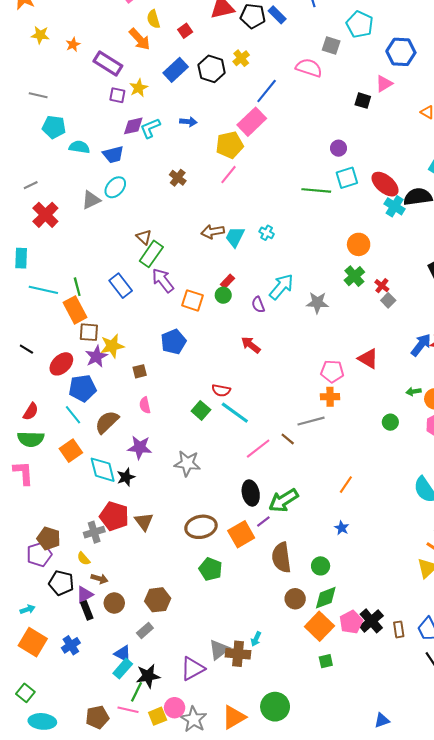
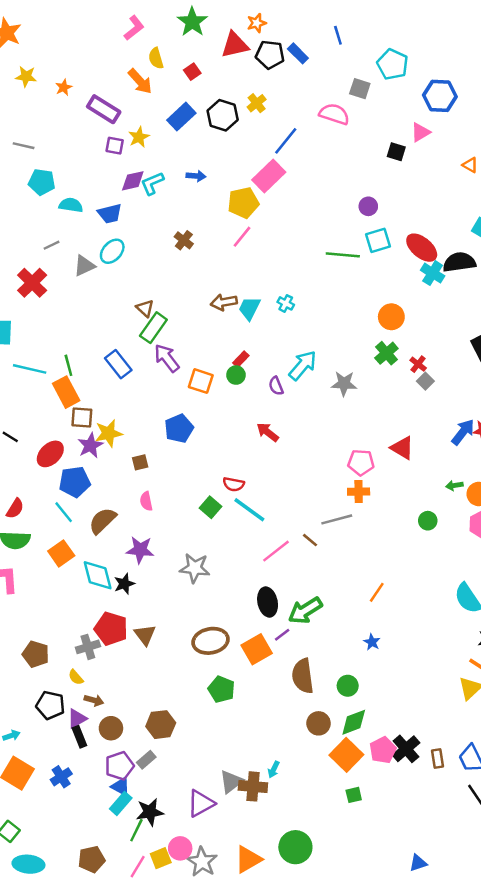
gray line: (31, 185) -> (52, 245), moved
purple pentagon: (39, 554) -> (119, 766), moved
pink line: (128, 710) -> (138, 867), moved, turned -72

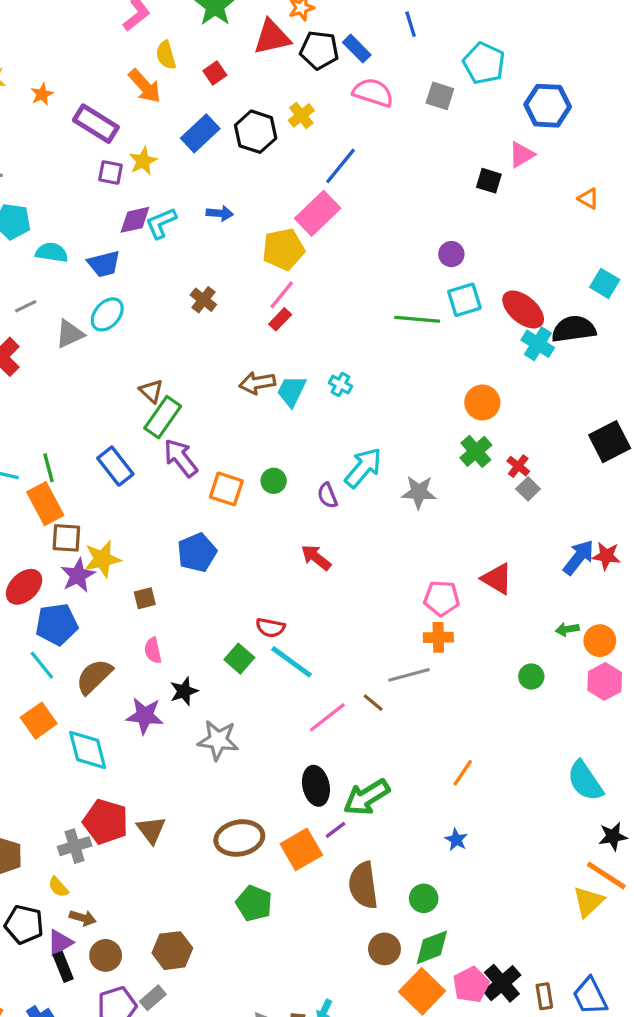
pink semicircle: (334, 114) -> (373, 93), moved
red rectangle: (241, 359) -> (280, 319), moved
black star: (124, 584) -> (184, 691), moved

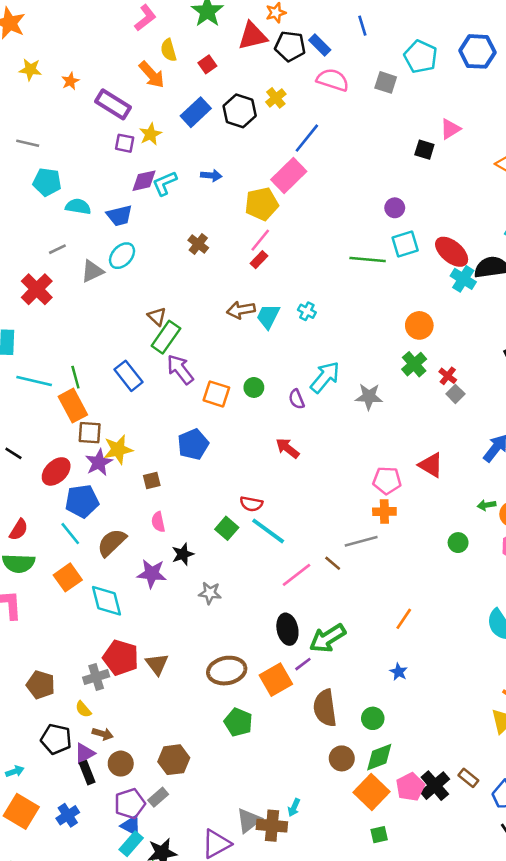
blue hexagon: (548, 106) -> (477, 51), moved
gray star: (218, 740) -> (210, 593), size x0.7
brown rectangle: (544, 996) -> (468, 778), moved, turned -42

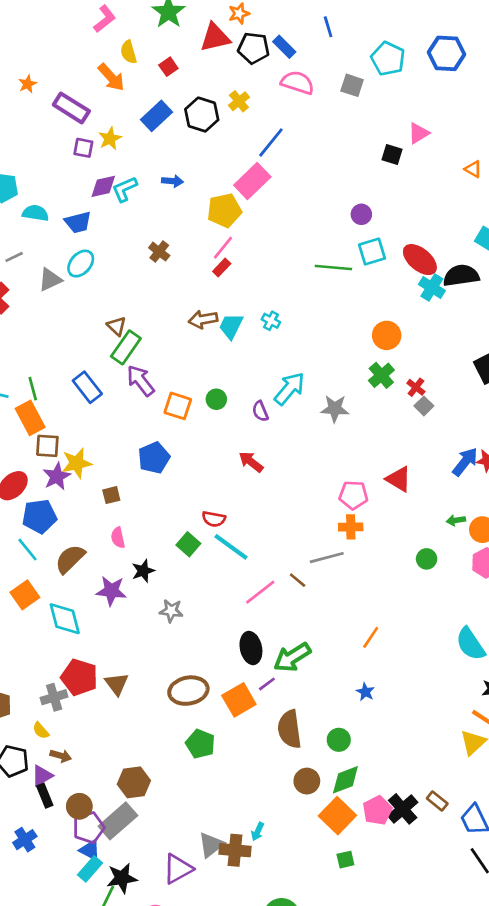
brown circle: (121, 764) -> (79, 806), moved
gray rectangle: (158, 797) -> (118, 821), size x1.8

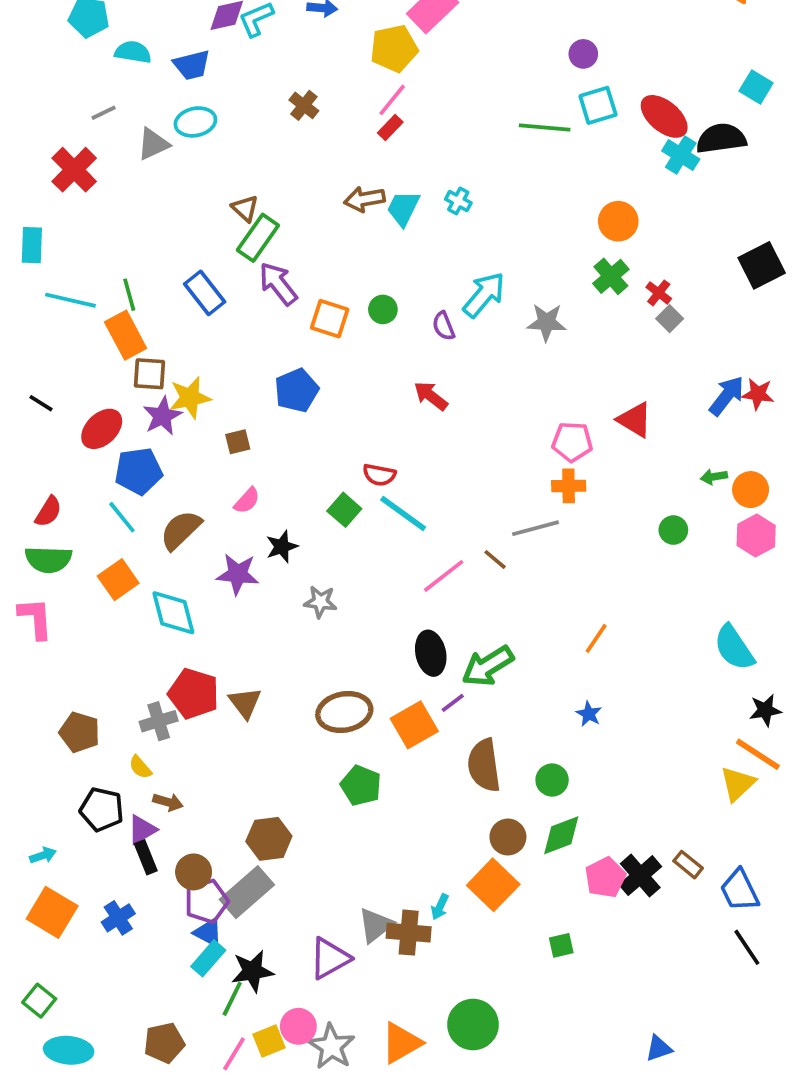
cyan ellipse: (81, 264) -> (195, 122), turned 36
pink semicircle: (118, 538) -> (247, 501), turned -126
orange square: (337, 816) -> (493, 885), moved

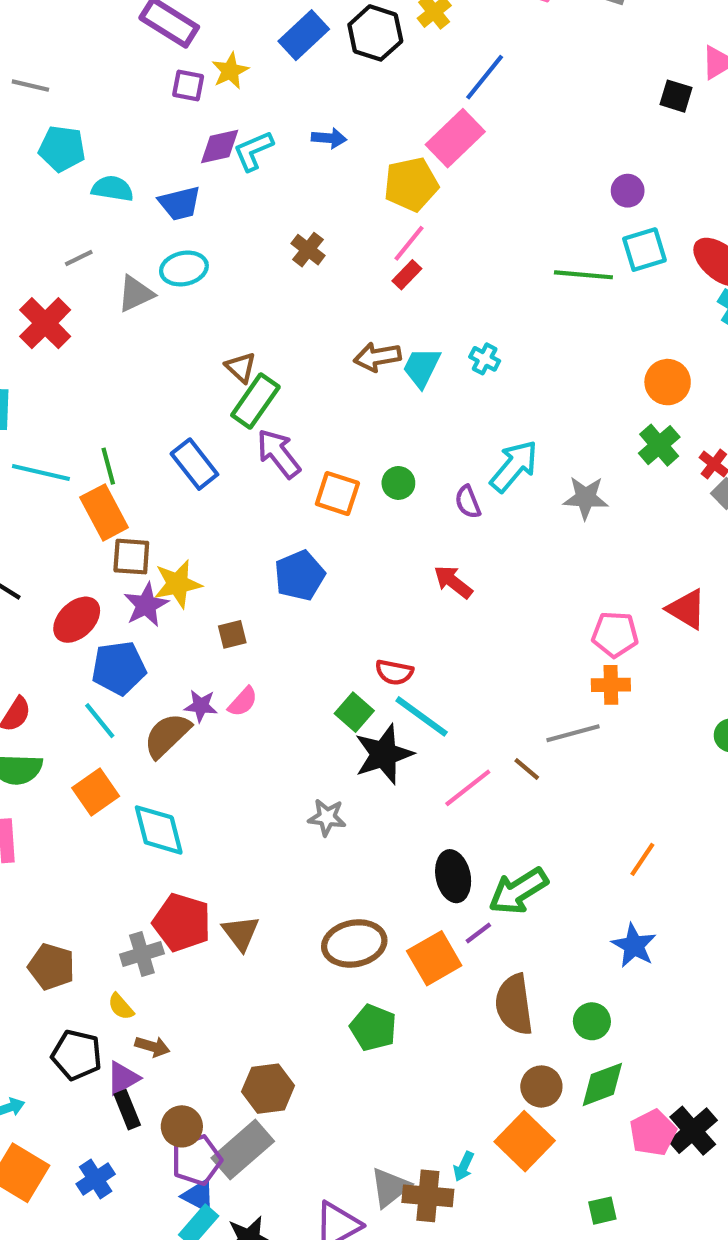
black star: (282, 547) -> (384, 754), moved, size x1.6
purple star: (238, 574) -> (201, 706), moved, size x0.7
blue star: (589, 714) -> (634, 946), size x1.5

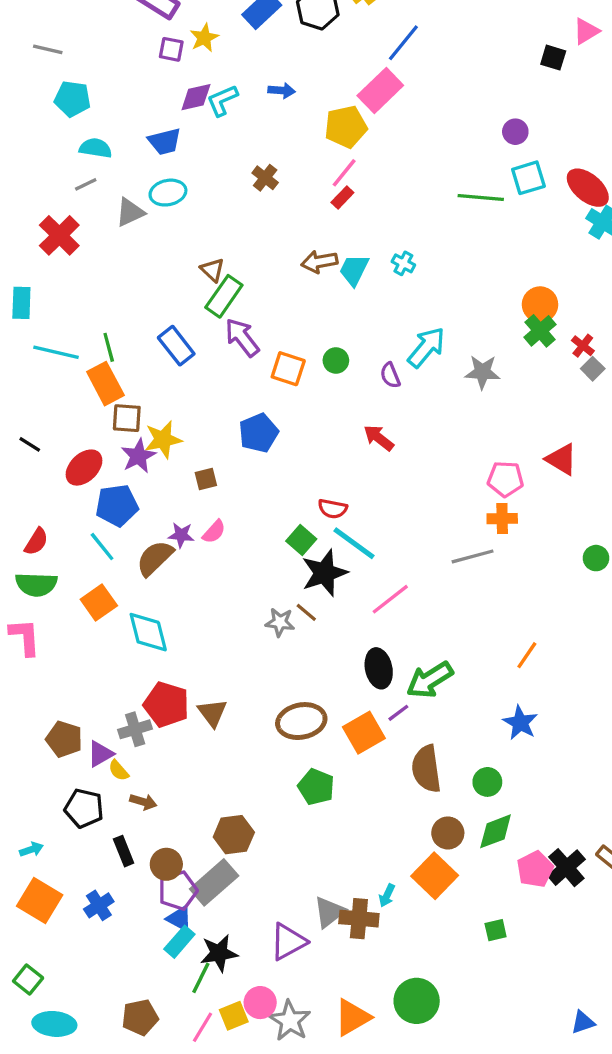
cyan semicircle: (112, 189) -> (96, 148), moved
orange circle: (668, 382) -> (540, 305), moved
brown line: (527, 769) -> (306, 612), moved
purple triangle: (123, 1078) -> (100, 754), moved

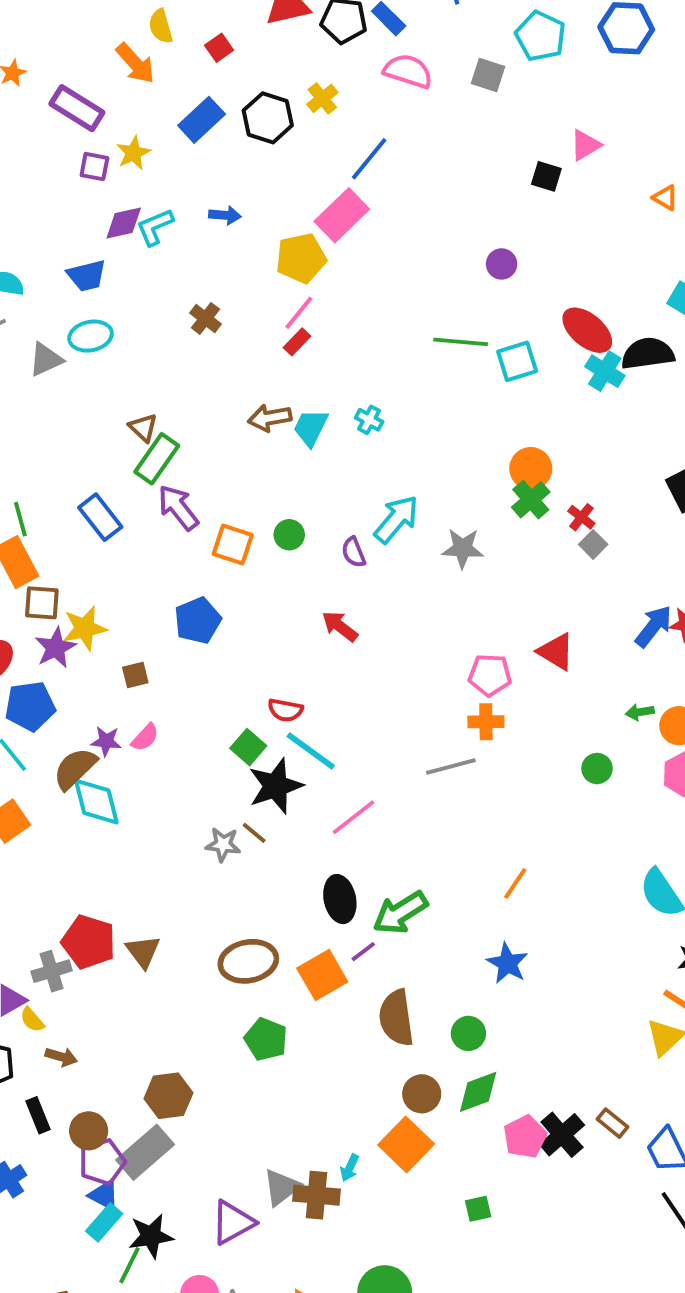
cyan square: (528, 178) -> (517, 361), moved
cyan diamond: (148, 632) -> (96, 802), moved

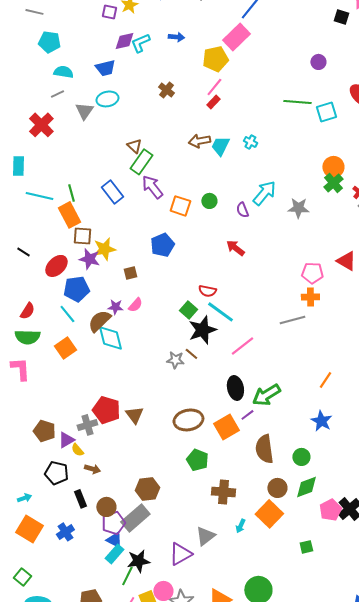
gray triangle: (46, 359) -> (84, 111), turned -30
purple star: (55, 648) -> (89, 259), turned -30
brown cross: (316, 1195) -> (223, 492), moved

